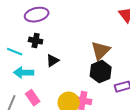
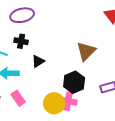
black hexagon: (101, 72) -> (74, 82), moved

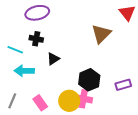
brown triangle: (86, 51) -> (101, 34), moved
pink rectangle: (18, 98) -> (40, 103), moved

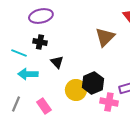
black triangle: (53, 59) -> (57, 62), turned -40
pink cross: (83, 99) -> (109, 102), moved
yellow circle: (69, 101) -> (76, 90), moved

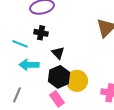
black hexagon: (93, 83) -> (59, 77), moved
pink rectangle: (44, 106) -> (57, 99), moved

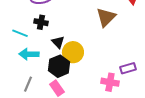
yellow circle: (77, 81) -> (73, 52), moved
gray line: (17, 95) -> (28, 84), moved

